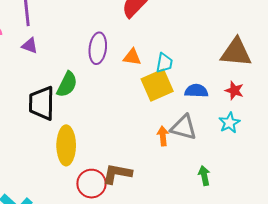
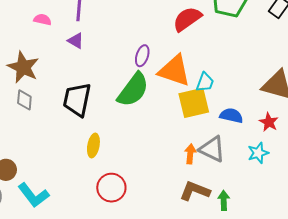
purple ellipse: (98, 48) -> (142, 56), size x0.7
orange triangle: (132, 57) -> (174, 71), size x1.8
green semicircle: (67, 84) -> (133, 90), moved, size x1.4
yellow ellipse: (66, 145) -> (93, 145), size x0.6
brown L-shape: (117, 174) -> (195, 191), moved

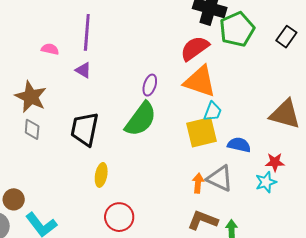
orange triangle: (174, 71) -> (200, 81), moved
red star: (269, 122) -> (275, 162), moved, turned -30

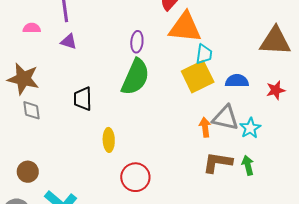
black trapezoid: (85, 129) -> (83, 99), size x0.7
cyan star: (266, 182) -> (250, 128), moved
brown circle: (14, 199) -> (28, 172), moved

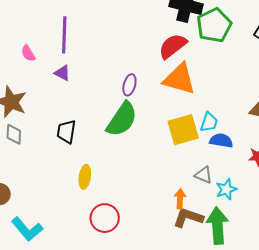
pink semicircle: (32, 28) -> (28, 53), turned -132
cyan trapezoid: (204, 54) -> (209, 122), moved
gray triangle: (225, 118) -> (204, 175), size x0.7
orange arrow: (205, 127) -> (180, 199), moved
green arrow: (248, 165) -> (217, 226), size x1.8

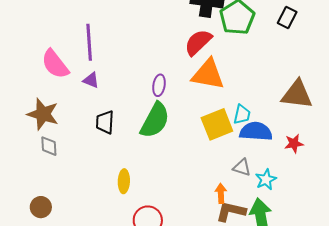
pink semicircle: (28, 53) -> (55, 64), size x1.8
black trapezoid: (66, 132) -> (105, 122), moved
blue semicircle: (221, 141) -> (256, 131), size x1.4

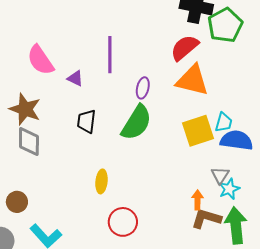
purple line: (89, 42) -> (110, 55), moved
gray diamond: (49, 146) -> (29, 142), size x1.4
gray triangle: (242, 167) -> (220, 175), turned 42
cyan star: (266, 179) -> (229, 189), moved

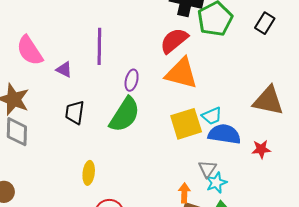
cyan trapezoid: (224, 122) -> (212, 116), turned 50

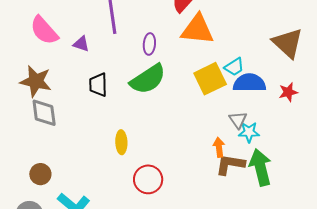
brown triangle: (268, 101) -> (288, 43), turned 40
green semicircle: (125, 115) -> (148, 79), turned 33
cyan star: (216, 183) -> (249, 132), turned 30

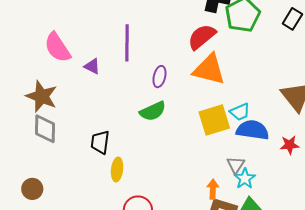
green semicircle: (148, 79) -> (153, 111), size x0.7
black trapezoid: (98, 85) -> (100, 142), moved
cyan star: (249, 132) -> (245, 179), turned 30

